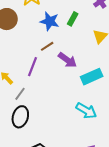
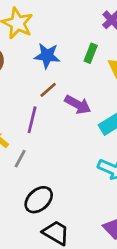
green rectangle: (73, 19) -> (91, 53), moved
black ellipse: (20, 117) -> (39, 200), moved, turned 40

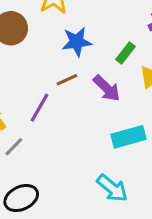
blue star: (47, 56) -> (77, 42), turned -30
purple arrow: (78, 105) -> (107, 88), moved

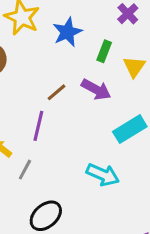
blue star: (77, 42) -> (67, 32), moved
cyan arrow: (112, 188) -> (103, 175), moved

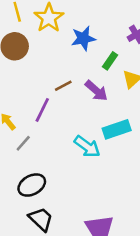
cyan arrow: (103, 175) -> (87, 147), moved

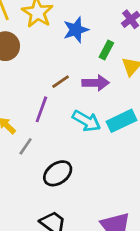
purple arrow: (96, 91) -> (96, 83), turned -35
cyan arrow: (87, 147) -> (86, 121), moved
black ellipse: (32, 185) -> (58, 173), moved

